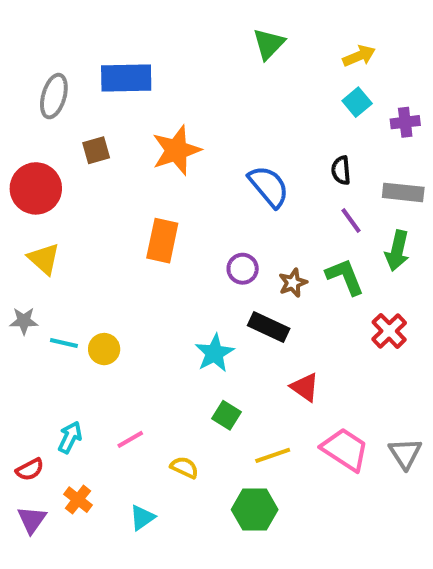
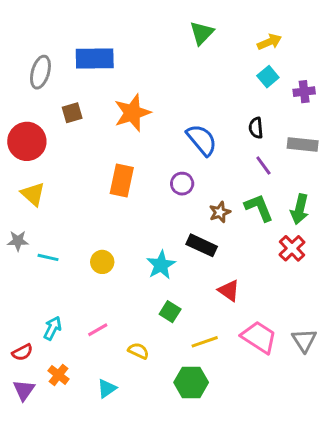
green arrow: (397, 251) -> (300, 209), moved
purple circle: (243, 269) -> (182, 184), moved
yellow circle: (104, 349) -> (102, 262), moved

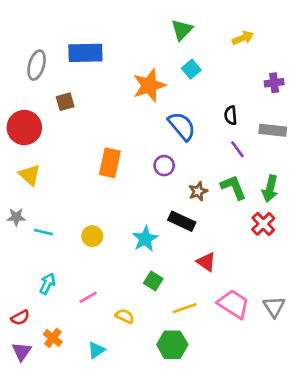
cyan square: (268, 77) -> (191, 69), moved
orange star: (132, 113) -> (149, 85), moved
cyan arrow: (53, 328) -> (47, 284), moved

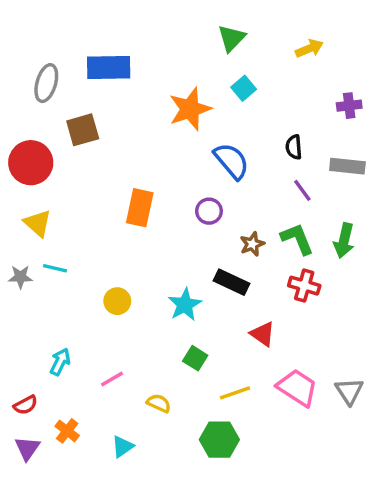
brown square: (65, 102) -> (83, 130), size x1.4
red cross: (263, 224) -> (304, 286), moved, turned -30
cyan line: (43, 232) -> (55, 268), moved

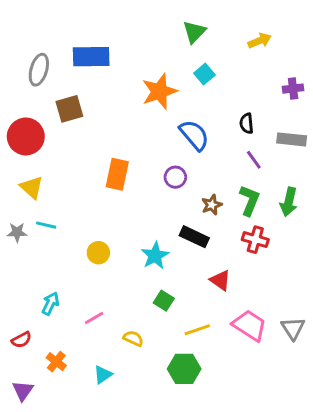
green L-shape: (297, 239) -> (249, 200), turned 44
purple triangle: (27, 448) -> (23, 391), moved

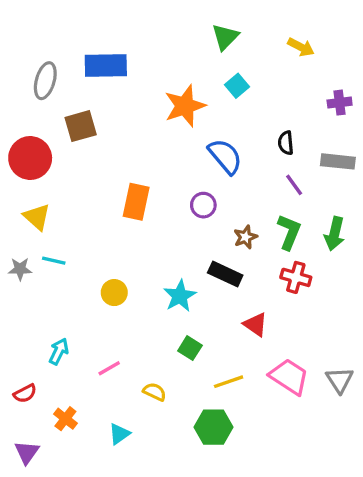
yellow arrow: (260, 41) -> (301, 47), turned 50

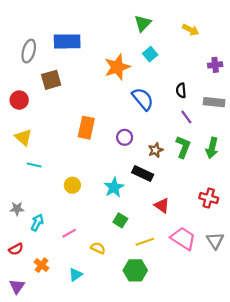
red circle: (30, 158) -> (19, 100), size x0.7
purple circle: (203, 205) -> (125, 137), moved
gray star: (20, 269) -> (17, 209), moved
red cross: (296, 277) -> (209, 198), moved

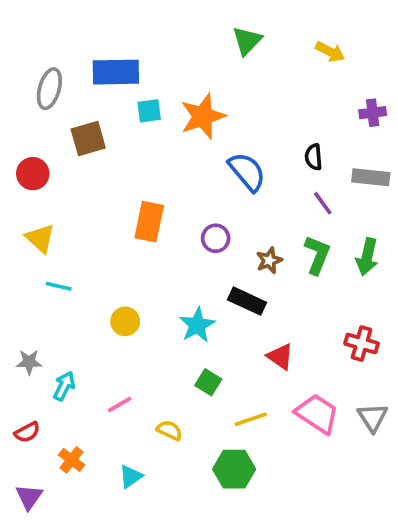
cyan square: (150, 54) -> (149, 111), moved, turned 32

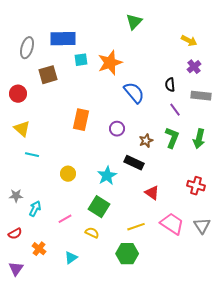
yellow arrow: (330, 52) -> (189, 41), moved
purple cross: (373, 113) -> (194, 67), moved, turned -32
green square: (208, 382) -> (99, 207), moved, size x1.5

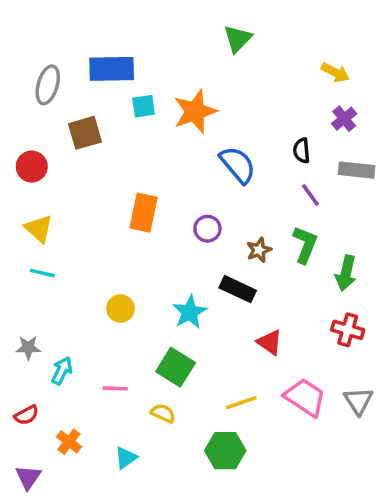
green arrow: (199, 139) -> (346, 273), moved
cyan line: (32, 155) -> (42, 273), moved
pink line: (65, 219) -> (115, 388), turned 32

